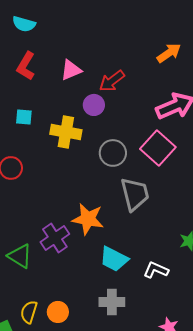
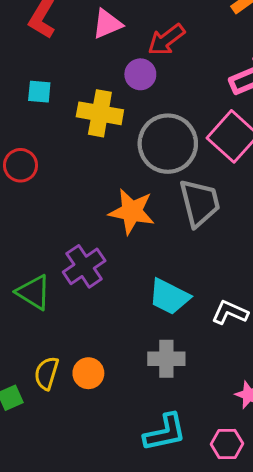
gray circle: (113, 153) -> (168, 144), size x1.5
orange star: (88, 219) -> (132, 211), moved

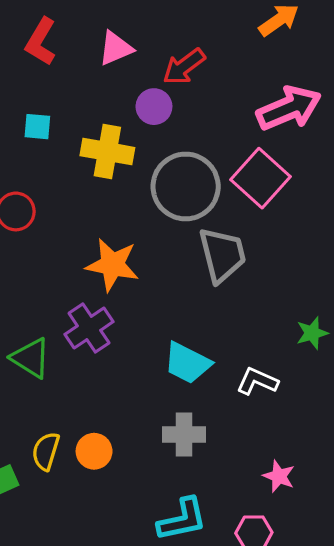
orange star: (132, 211) -> (112, 265), moved

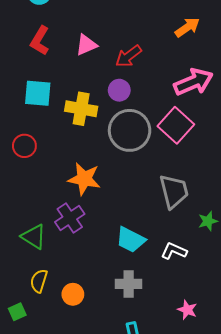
purple circle: (154, 107) -> (119, 90), moved
cyan square: (37, 127) -> (38, 93), size x1.6
gray trapezoid: (222, 255) -> (174, 191), moved
yellow semicircle: (46, 451) -> (39, 281), moved

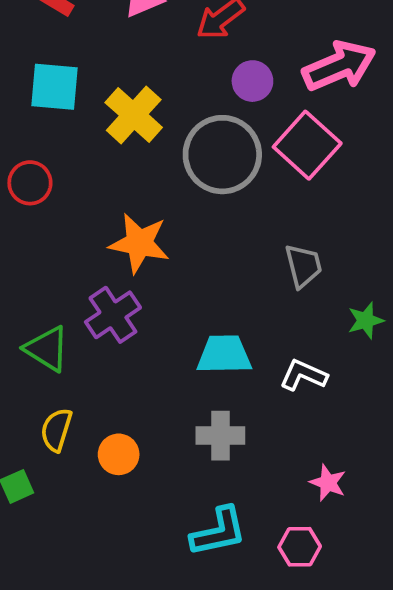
purple circle: (119, 90) -> (252, 81), moved
yellow cross: (81, 109) -> (134, 115), turned 32
gray trapezoid: (174, 191) -> (303, 266), size x0.7
cyan trapezoid: (131, 240) -> (224, 354), turned 152

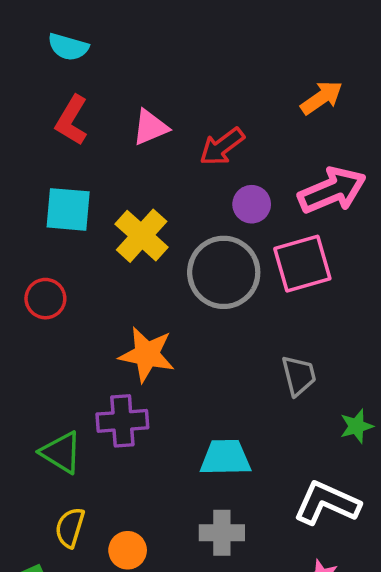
pink square: (307, 145) -> (302, 264), turned 32
purple cross: (113, 315) -> (122, 421), turned 30
white L-shape: (303, 375) -> (327, 503), moved, size x1.5

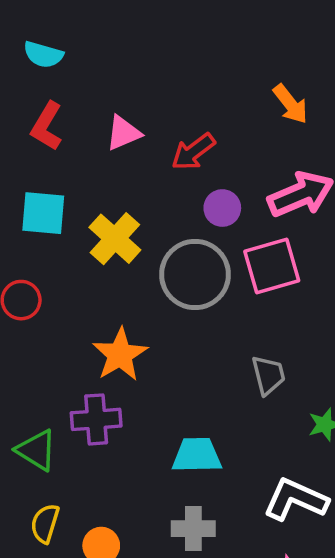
orange arrow: (322, 98) -> (290, 104), turned 87
orange star: (147, 355) -> (120, 355), turned 30

